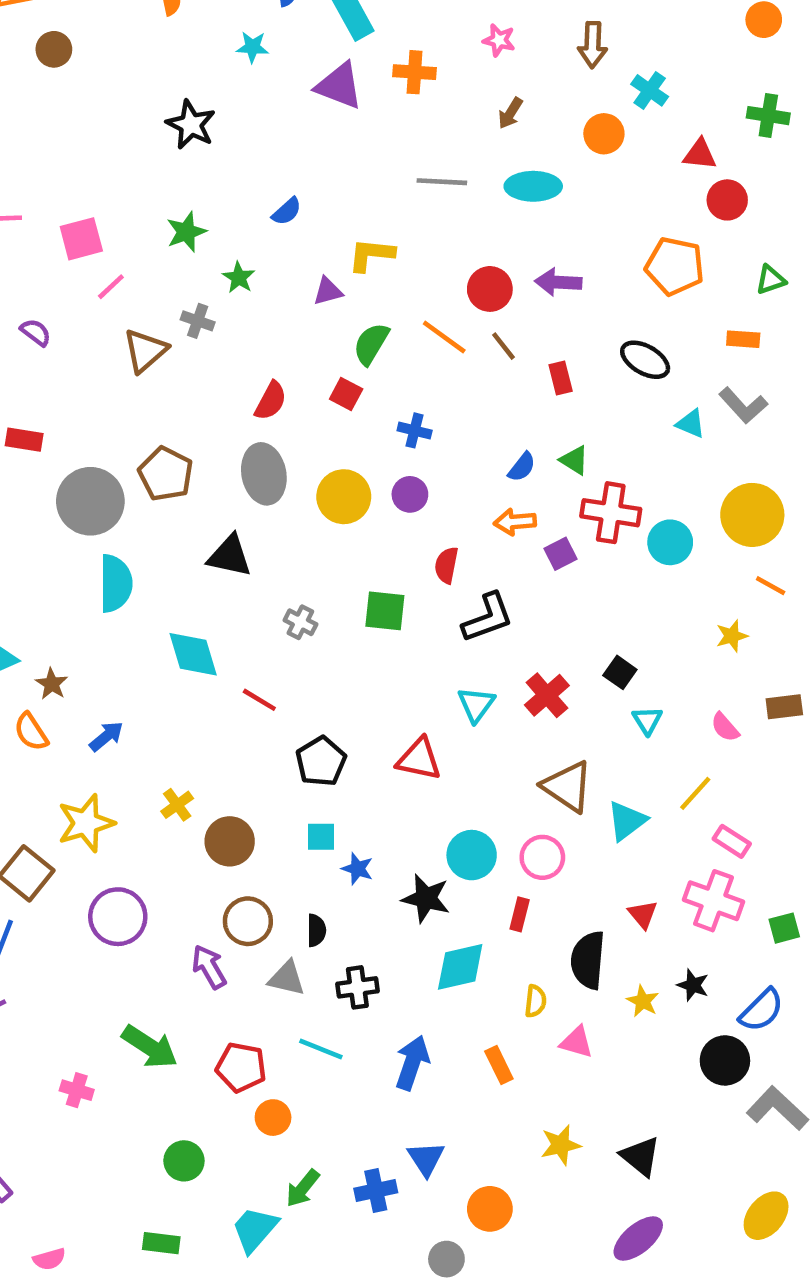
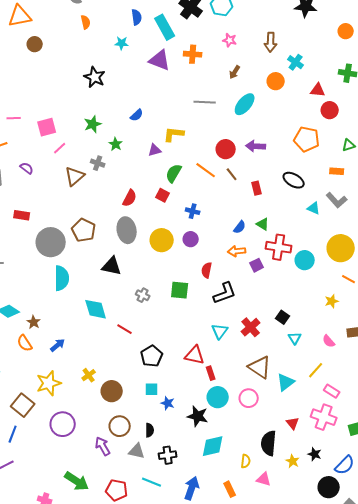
cyan ellipse: (533, 186) -> (245, 104), turned -50
red rectangle: (520, 914) -> (211, 373), moved, turned -32

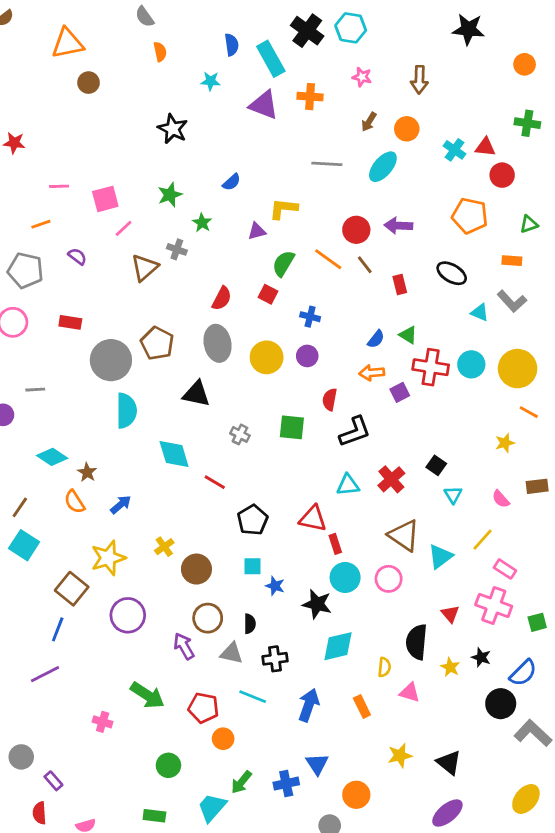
cyan cross: (296, 62) -> (454, 150), moved
orange circle: (276, 81) -> (407, 129), moved
cyan circle: (305, 260) -> (471, 364), moved
cyan triangle: (220, 331) -> (348, 485), turned 48

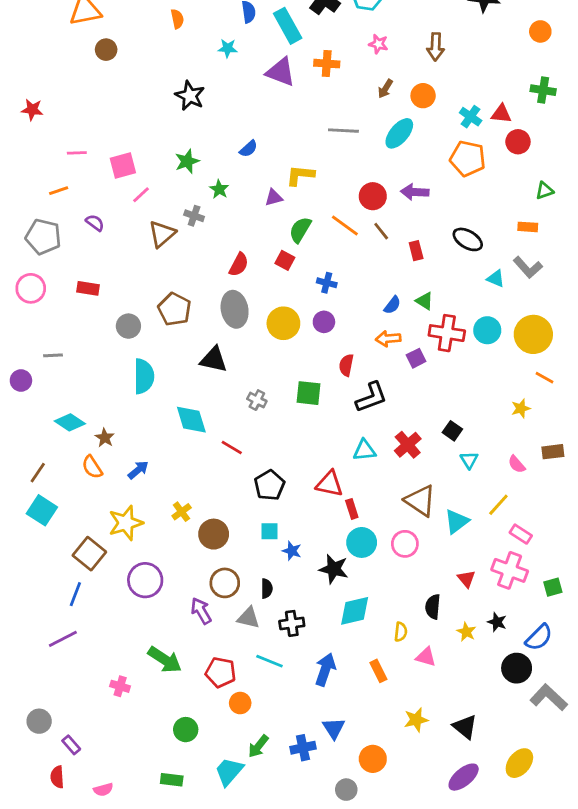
orange pentagon: (470, 216) -> (468, 159), moved
gray circle: (111, 360) -> (128, 326), size x0.6
black semicircle: (417, 642) -> (433, 607), size x0.7
yellow ellipse: (526, 799) -> (519, 763), moved

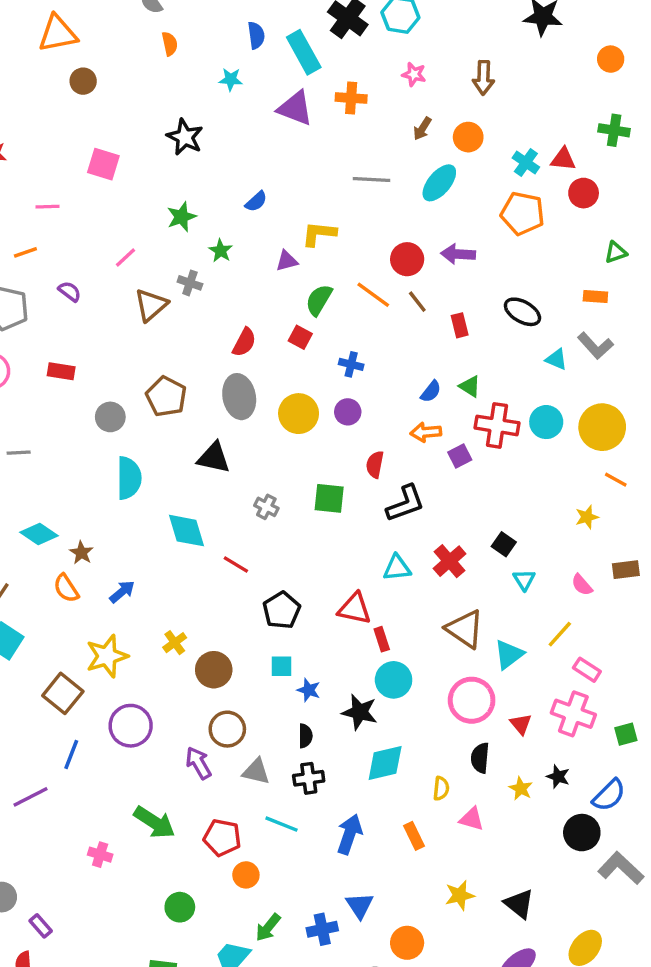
pink square: (123, 165) -> (103, 164), moved, turned 32
pink circle: (405, 544) -> (472, 700), moved, size x1.4
black semicircle: (267, 589) -> (305, 736), moved
blue line: (75, 594) -> (71, 755), moved

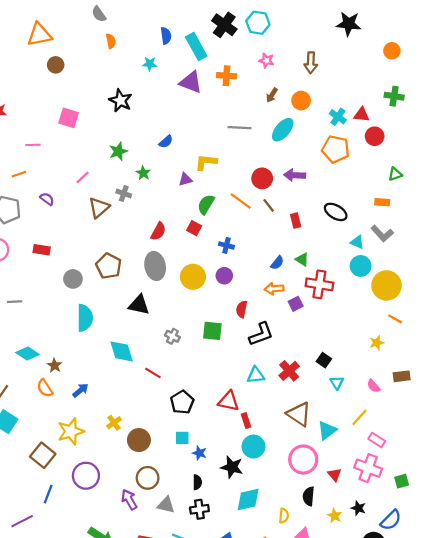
cyan circle: (546, 422) -> (361, 266), moved

